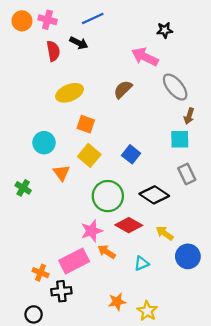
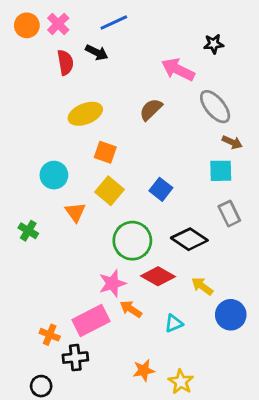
pink cross: (47, 20) -> (58, 24), turned 30
black star: (165, 30) -> (214, 44), moved
brown arrow: (189, 116) -> (232, 142), turned -84

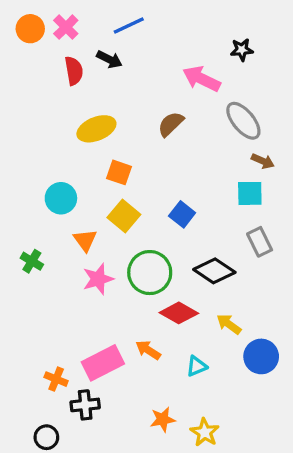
pink star: (112, 283) -> (98, 279), moved

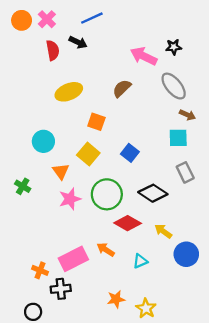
black star: (242, 50) -> (174, 47), moved
orange square: (119, 172) -> (96, 122), moved

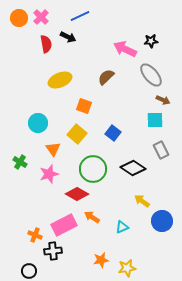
pink star: (70, 199) -> (49, 174), moved
red diamond: (128, 223) -> (77, 194), moved
yellow star: (146, 308) -> (127, 268), turned 30

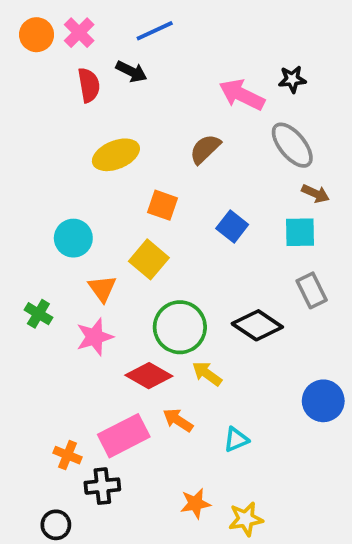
blue square: (113, 133) -> (232, 226), moved
yellow arrow: (142, 201) -> (207, 374), moved
blue circle: (162, 221) -> (323, 401), moved

